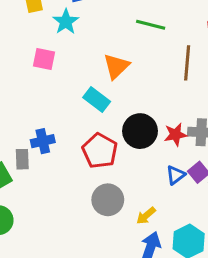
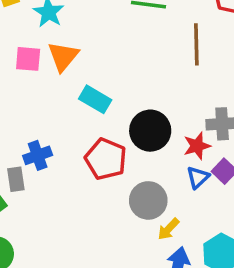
orange triangle: (116, 66) -> (63, 56), moved
red star: (175, 135) -> (197, 146), moved
gray circle: (108, 200) -> (148, 200), moved

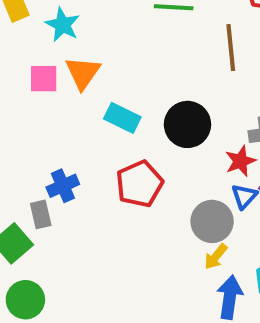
black circle: (150, 131) -> (187, 124), moved
red pentagon: (106, 159) -> (139, 184), turned 30
gray circle: (148, 200) -> (212, 221), moved

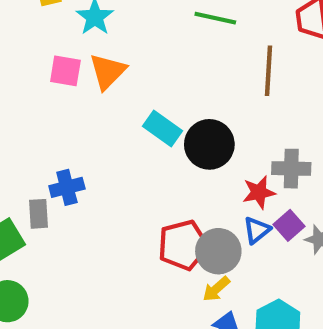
cyan rectangle: (122, 118) -> (163, 128), moved
red pentagon: (139, 184) -> (183, 245), moved

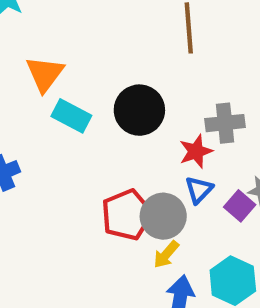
orange triangle: (108, 71) -> (45, 74), moved
cyan rectangle: (163, 128) -> (71, 116), moved
purple square: (289, 225) -> (240, 206), moved

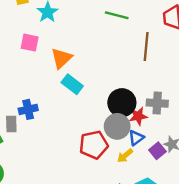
black circle: (139, 110) -> (122, 103), moved
gray circle: (163, 216) -> (117, 126), moved
yellow arrow: (166, 254) -> (125, 156), moved

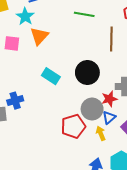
orange triangle: (61, 58) -> (39, 36), moved
black circle: (122, 103) -> (87, 73), moved
yellow arrow: (125, 156) -> (101, 133), turned 112

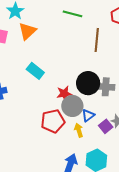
black circle: (87, 73) -> (88, 83), moved
red star: (109, 99) -> (64, 94), moved

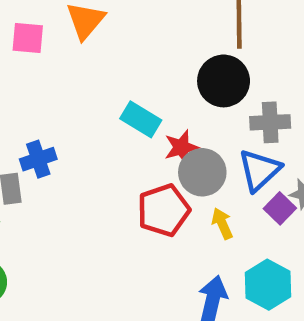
cyan rectangle: (35, 71) -> (141, 119), moved
black circle: (88, 83) -> (224, 81), moved
blue triangle: (88, 115) -> (259, 170), moved, size x1.5

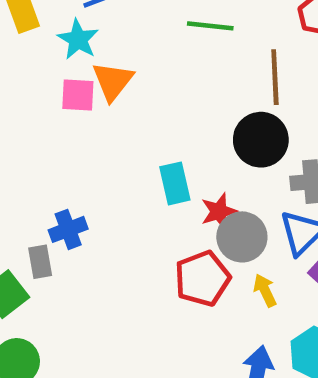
pink square: (28, 38) -> (78, 95), moved
cyan rectangle: (141, 119) -> (175, 183), turned 48

